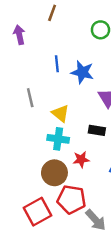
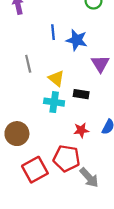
black rectangle: (97, 130) -> (81, 94), moved
red star: (81, 159) -> (81, 130), moved
brown circle: (54, 173) -> (17, 134), moved

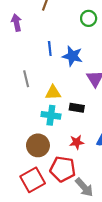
yellow triangle: (56, 78) -> (53, 93), turned -42
brown circle: (17, 134) -> (38, 145), moved

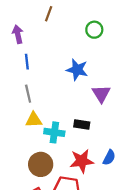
blue line: (50, 49) -> (27, 62), moved
yellow triangle: (53, 93) -> (34, 120), moved
red star: (77, 142) -> (82, 161), size x1.5

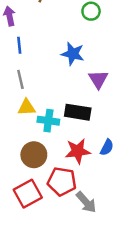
black rectangle: (82, 124) -> (78, 112), size x1.5

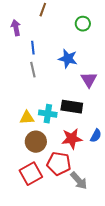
blue line: (19, 45) -> (33, 48), moved
gray line: (20, 79) -> (33, 70), moved
yellow triangle: (27, 107) -> (27, 118), moved

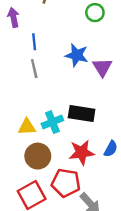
purple triangle: (89, 80) -> (102, 67), moved
cyan cross: (48, 114) -> (52, 122), turned -30

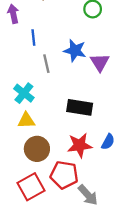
gray line: (34, 69) -> (46, 64), moved
cyan cross: (52, 122) -> (24, 93), moved, turned -30

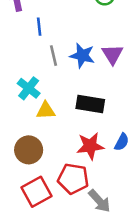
blue star: (75, 51) -> (82, 56), moved
yellow triangle: (26, 120) -> (46, 111), moved
brown circle: (37, 149) -> (29, 150), moved

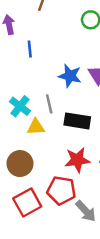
gray line: (54, 56) -> (49, 104), moved

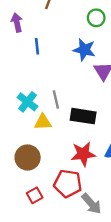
blue star: (70, 76) -> (84, 50), moved
red square: (27, 203) -> (35, 195), size x0.6

